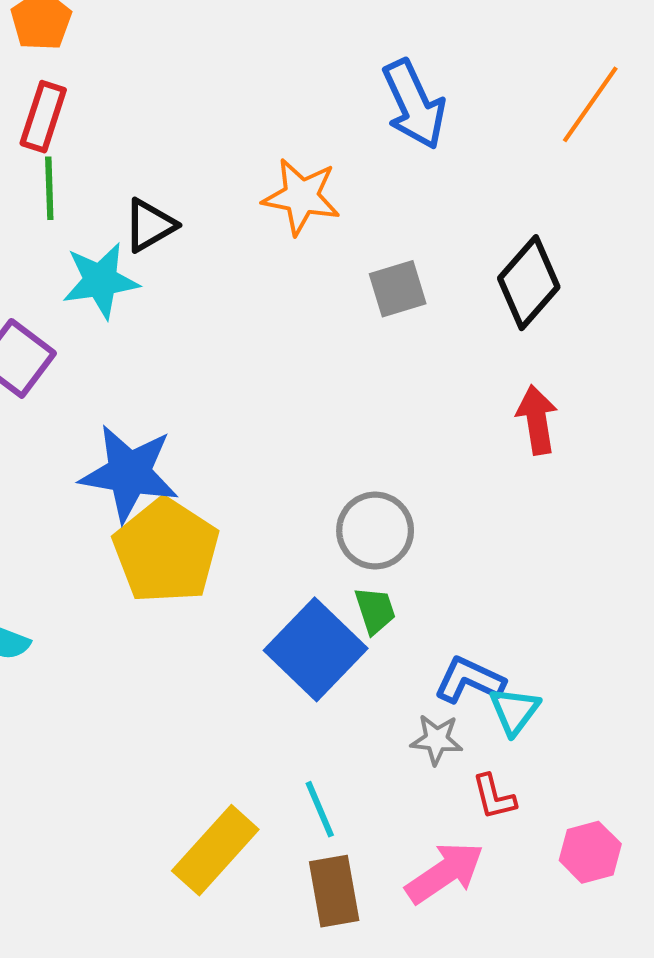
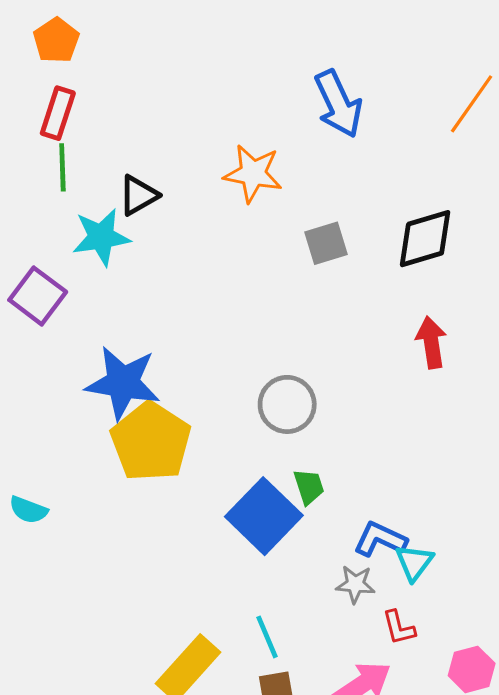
black diamond: (529, 283) -> (425, 239), turned 32
gray circle: (375, 531) -> (287, 404), moved

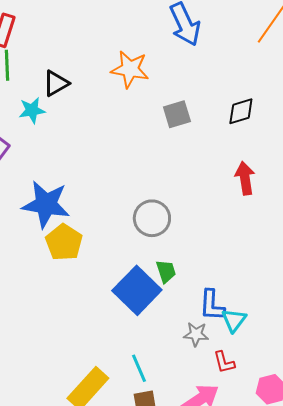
cyan star: (101, 237) -> (32, 110), size x0.7
black diamond: (425, 239) -> (241, 111), size x0.7
yellow pentagon: (151, 442) -> (64, 242), size x0.7
blue L-shape: (380, 539) -> (212, 305), turned -112

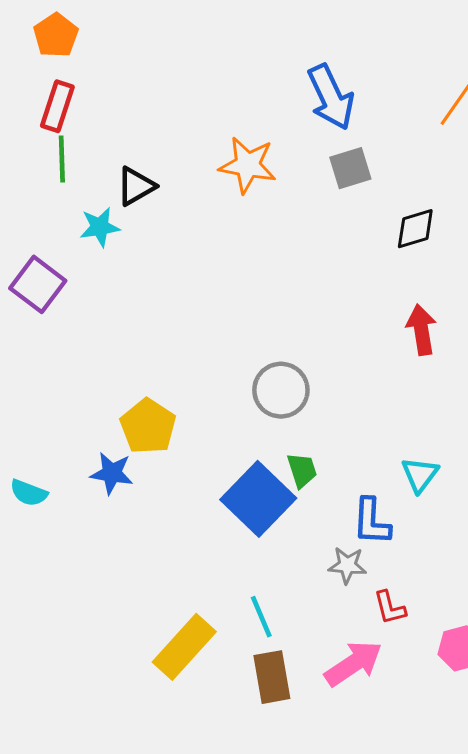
gray square: (177, 114) -> (350, 168), moved
blue star: (46, 204) -> (112, 473), moved, size x0.6
cyan triangle: (234, 320) -> (420, 475), moved

